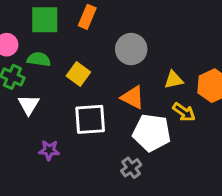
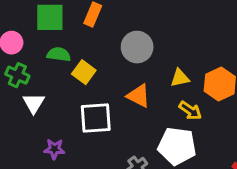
green semicircle: (39, 59) -> (59, 54), moved
white pentagon: (152, 133) -> (177, 146), moved

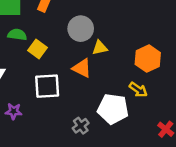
yellow triangle: (180, 78) -> (100, 48), moved
yellow arrow: (190, 111) -> (138, 90), moved

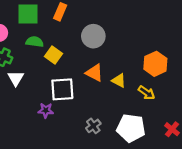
yellow triangle: (100, 48) -> (119, 80), moved, turned 40
white pentagon: (113, 109) -> (131, 128), moved
purple star: (14, 111) -> (46, 110), moved

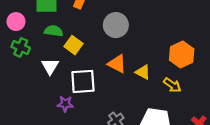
white triangle: (16, 78) -> (50, 66), moved

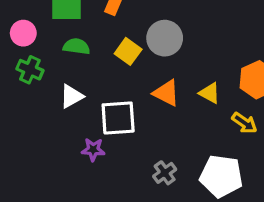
yellow square: (74, 45) -> (128, 51), moved
white triangle: (50, 66) -> (72, 96), turned 30
yellow triangle: (143, 72) -> (210, 93), moved

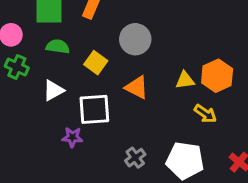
yellow square: (128, 51) -> (96, 63), moved
yellow triangle: (210, 93) -> (185, 80), moved, turned -36

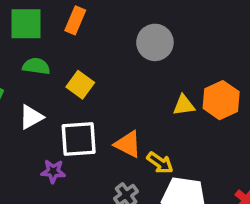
gray circle: (135, 39) -> (155, 42), moved
orange triangle: (137, 87) -> (128, 144), moved
yellow arrow: (205, 114) -> (160, 163), moved

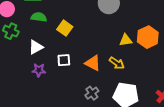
white square: (79, 139) -> (64, 60), size x0.6
yellow arrow: (160, 163) -> (117, 63), moved
purple star: (53, 171) -> (39, 70), moved

